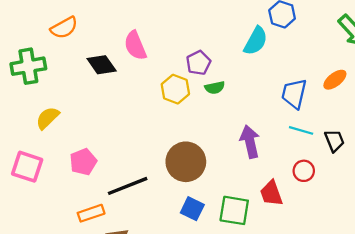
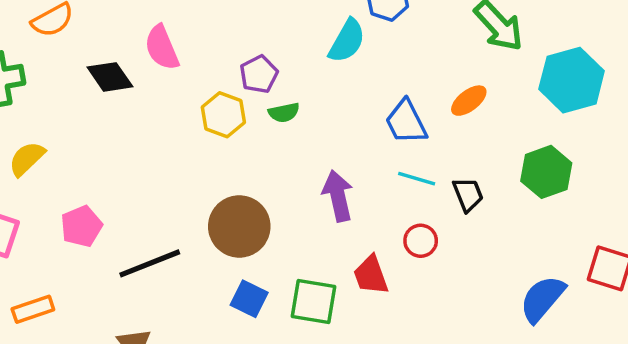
blue trapezoid: (294, 94) -> (406, 122), turned -40
orange rectangle: (91, 213) -> (33, 309), moved

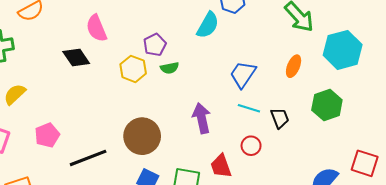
black diamond: (110, 77) -> (76, 57), moved
orange ellipse: (469, 101) -> (294, 66), moved, turned -30
blue trapezoid: (406, 122) -> (243, 74), turned 60

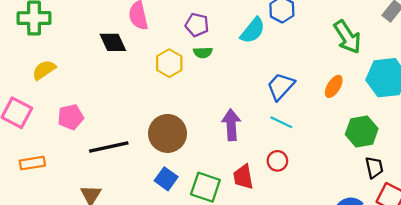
purple pentagon: (155, 45) -> (197, 25), moved, turned 30
green semicircle: (170, 68) -> (203, 53), moved
black trapezoid: (280, 118) -> (374, 167), moved

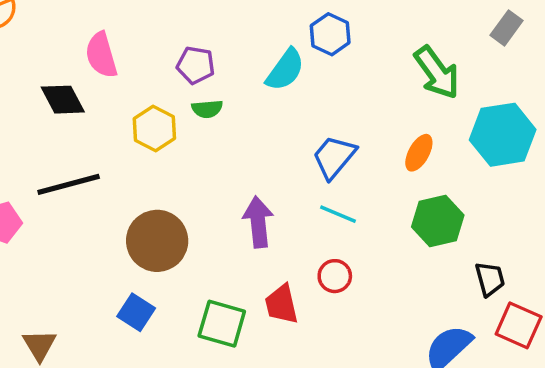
green hexagon: (362, 131) -> (438, 221), moved
black line: (109, 147) -> (69, 184), moved
blue square: (166, 179) -> (136, 312), moved

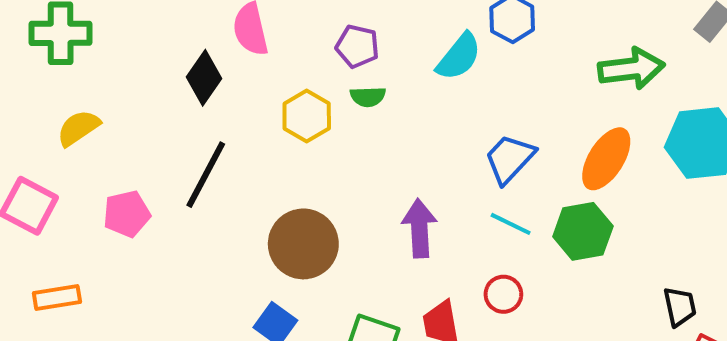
green arrow: (437, 73) -> (631, 69), turned -64
black diamond: (63, 100) -> (204, 78), turned 60
orange ellipse: (419, 153) -> (606, 159), size x1.5
black line: (69, 184) -> (206, 175), turned -50
green hexagon: (438, 221) -> (583, 231), moved

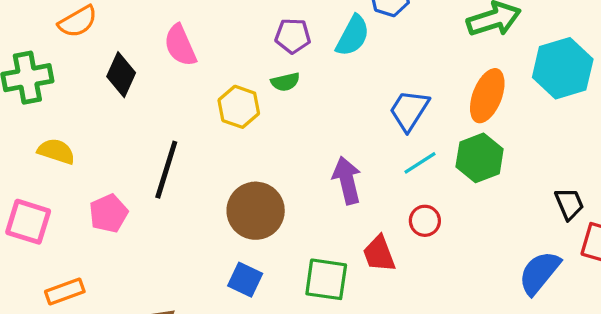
purple pentagon: (357, 46) -> (293, 36), moved
black diamond: (204, 78) -> (121, 75), moved
yellow semicircle: (78, 128) -> (56, 151), turned 63
cyan line: (511, 224) -> (420, 163), turned -48

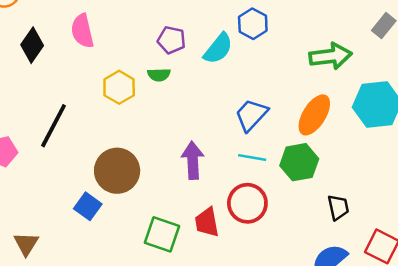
cyan line: (420, 163) -> (252, 157), turned 32
black trapezoid: (569, 204) -> (338, 207), moved
red circle: (425, 221) -> (247, 203), size x1.6
blue square: (245, 280) -> (88, 206), moved

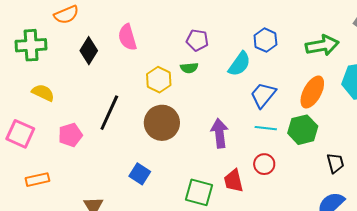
blue hexagon: (253, 24) -> (265, 40), moved
cyan semicircle: (218, 49) -> (239, 64), moved
brown circle: (117, 171) -> (162, 123), moved
red circle: (247, 203) -> (264, 164), size x0.7

